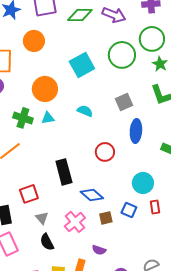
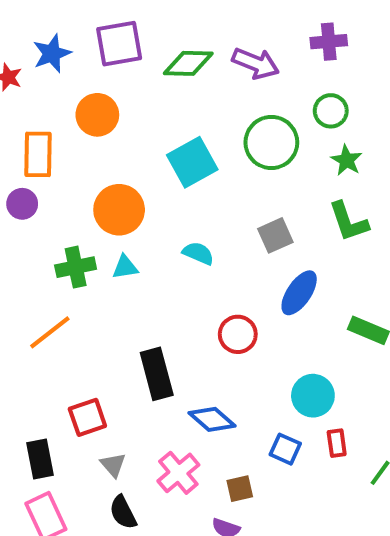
green circle: (152, 39) -> (331, 111), size x0.7
green cross: (23, 118) -> (76, 267), turned -30
blue ellipse: (136, 131) -> (299, 293), turned 30
brown square: (106, 218) -> (240, 489), moved

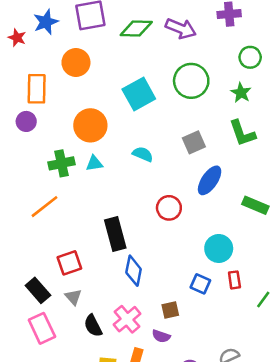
green circle: (331, 111) -> (250, 57), moved
blue diamond: (212, 419) -> (134, 271), moved, turned 60
black rectangle: (40, 459) -> (38, 290), turned -30
gray triangle: (113, 465) -> (73, 297), moved
pink cross: (178, 473) -> (127, 319), moved

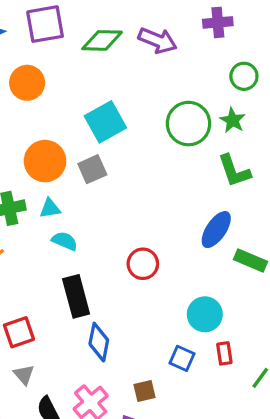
green circle: (191, 81) -> (189, 124), moved
gray square: (194, 142) -> (92, 169), moved
cyan semicircle: (143, 154) -> (65, 241), moved
blue ellipse: (210, 180) -> (216, 230), moved

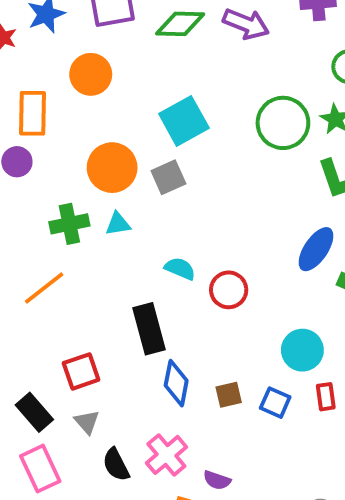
cyan semicircle: (65, 241) -> (180, 269), moved
brown square: (144, 391) -> (229, 395), moved

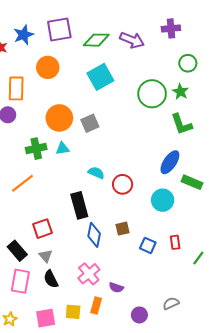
cyan square: (184, 121) -> (100, 77), moved
cyan circle: (302, 350) -> (163, 200), moved
brown square: (229, 395) -> (123, 229), moved
black semicircle: (116, 465) -> (51, 279), moved
pink rectangle: (40, 469) -> (20, 281), turned 35

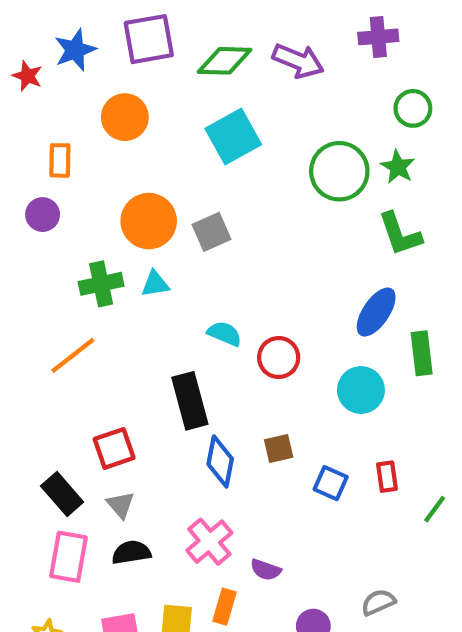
orange rectangle: (16, 88) -> (60, 160), size x0.7
green rectangle: (192, 182) -> (422, 353), turned 60
black semicircle: (51, 279) -> (131, 552), turned 108

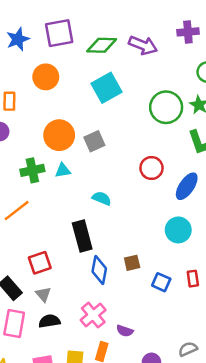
red circle: (279, 358) -> (151, 168), moved

